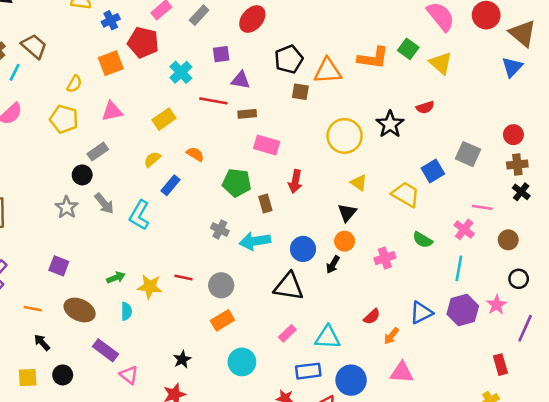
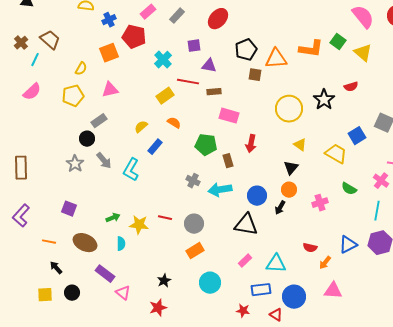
yellow pentagon: (64, 119) -> (73, 96), turned -30
yellow rectangle: (164, 119) -> (165, 96), moved
red semicircle: (372, 316) -> (310, 248), turned 56

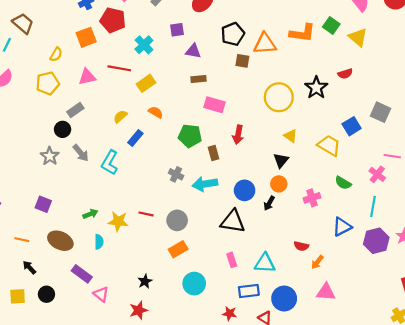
red line: (188, 82) -> (119, 68), moved
blue triangle: (348, 245) -> (342, 227), moved
pink rectangle: (245, 261) -> (232, 260), turned -64

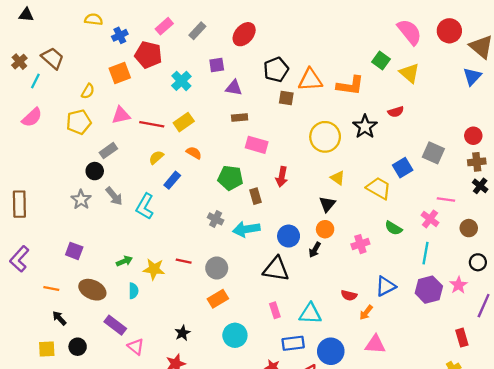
orange L-shape: (302, 33) -> (350, 86), moved
red line: (119, 68) -> (152, 124), moved
blue triangle: (342, 227) -> (386, 286), moved

